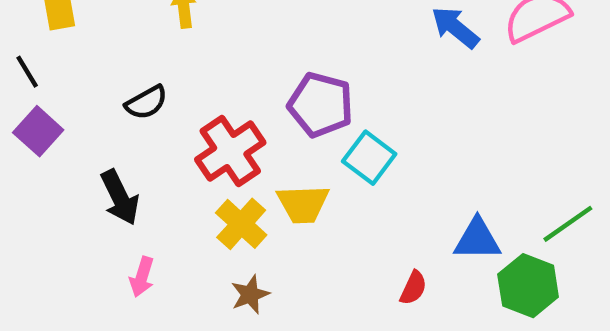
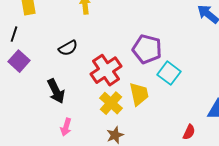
black line: (27, 72) -> (14, 34), turned 49
yellow trapezoid: (303, 204) -> (139, 94), turned -100

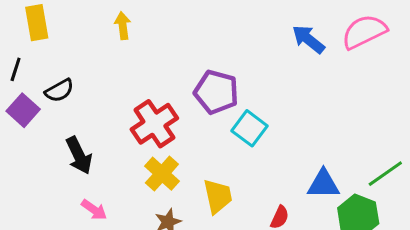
black semicircle: (68, 48) -> (59, 91), moved
yellow trapezoid: (139, 94) -> (218, 196), moved
pink arrow: (66, 127) -> (94, 210), turned -72

